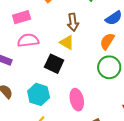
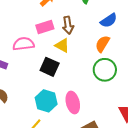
pink rectangle: (22, 17) -> (45, 27), moved
cyan hexagon: (39, 94) -> (46, 101), moved

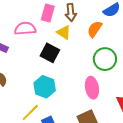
pink rectangle: (45, 27) -> (48, 13), turned -60
orange semicircle: (102, 44) -> (95, 29), moved
pink ellipse: (73, 102) -> (92, 88), moved

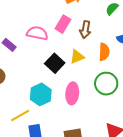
orange semicircle: (95, 29) -> (104, 52), turned 132
yellow triangle: (64, 32) -> (77, 57), moved, turned 49
pink ellipse: (92, 88) -> (72, 93), moved

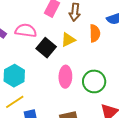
pink semicircle: (37, 33) -> (26, 31), moved
green circle: (106, 84) -> (94, 81), moved
cyan hexagon: (41, 94) -> (14, 76), moved

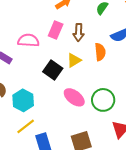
pink semicircle: (26, 31) -> (28, 40), moved
pink ellipse: (65, 77) -> (74, 97), turned -50

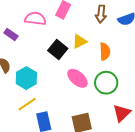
brown arrow: (79, 32) -> (101, 14), moved
orange semicircle: (100, 52) -> (105, 52), moved

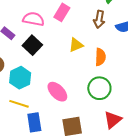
black square: (58, 50) -> (32, 45), moved
pink ellipse: (77, 78) -> (57, 92), moved
yellow line: (27, 104) -> (19, 104), turned 48

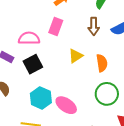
black square: (32, 45) -> (33, 64), turned 30
cyan hexagon: (20, 78) -> (41, 98), moved

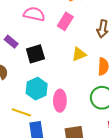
pink semicircle: (29, 38) -> (34, 14), moved
pink ellipse: (66, 105) -> (60, 101), turned 45

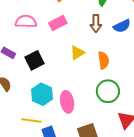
pink rectangle: (65, 21) -> (58, 23), turned 42

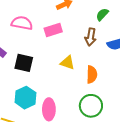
yellow triangle: (77, 53) -> (67, 63), turned 42
black square: (34, 60) -> (24, 63), turned 30

